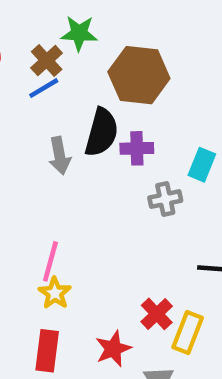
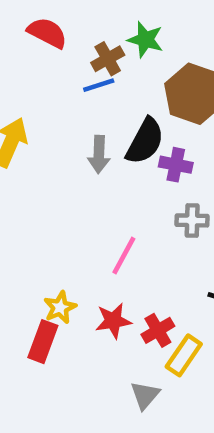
pink line: (50, 261) -> (124, 256), moved
yellow star: (55, 293) -> (60, 307), moved
red star: (113, 349) -> (113, 321), moved

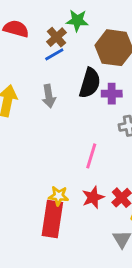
gray arrow: (99, 154) -> (49, 96), moved
yellow star: (60, 307) -> (59, 196), turned -30
red rectangle: (43, 342) -> (52, 219), size x1.4

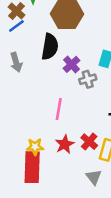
purple cross: (112, 94) -> (72, 64), moved, turned -35

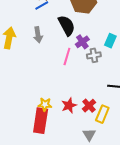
black semicircle: (50, 47) -> (67, 25), turned -45
pink line: (59, 109) -> (67, 56), moved

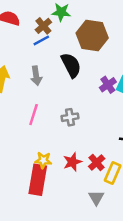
purple cross: (82, 42) -> (108, 85), moved
gray cross: (94, 55) -> (70, 117), moved
pink line: (67, 56) -> (34, 115), moved

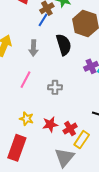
blue line: (41, 40) -> (43, 20), turned -40
red rectangle: (38, 180) -> (17, 148), moved
gray triangle: (96, 198) -> (64, 157), size x1.5

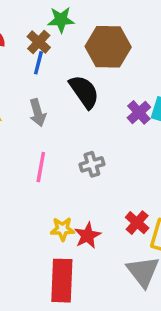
red star: (50, 124) -> (88, 235), moved

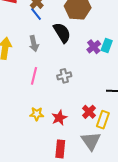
blue line: (38, 63) -> (36, 14), turned -56
yellow star: (62, 229) -> (37, 114), moved
red rectangle: (62, 281) -> (60, 149), moved, size x0.7

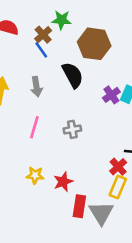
red cross: (89, 112) -> (118, 167), moved
red rectangle: (60, 149) -> (79, 206), moved

